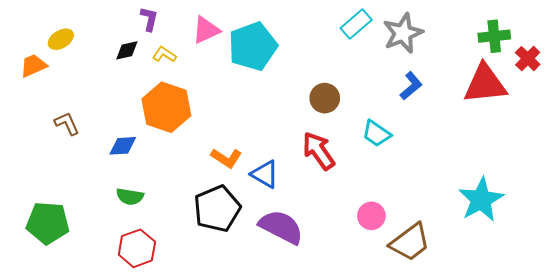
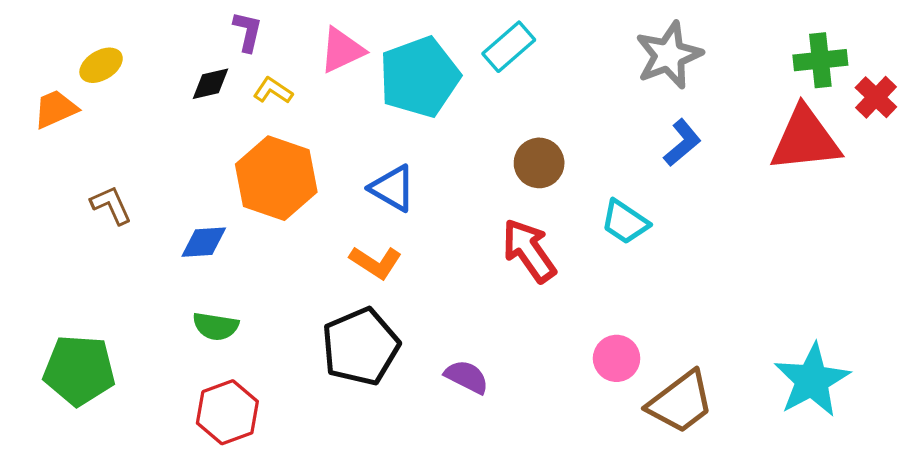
cyan rectangle: (356, 24) -> (509, 47), moved
blue triangle: (265, 174) -> (392, 188), moved
cyan star: (481, 200) -> (812, 380), moved
purple semicircle: (281, 227) -> (467, 377), size x0.6

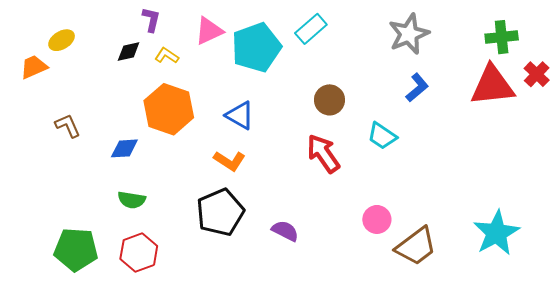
red cross: (876, 97) -> (537, 74), moved
green pentagon: (79, 370) -> (76, 249), moved

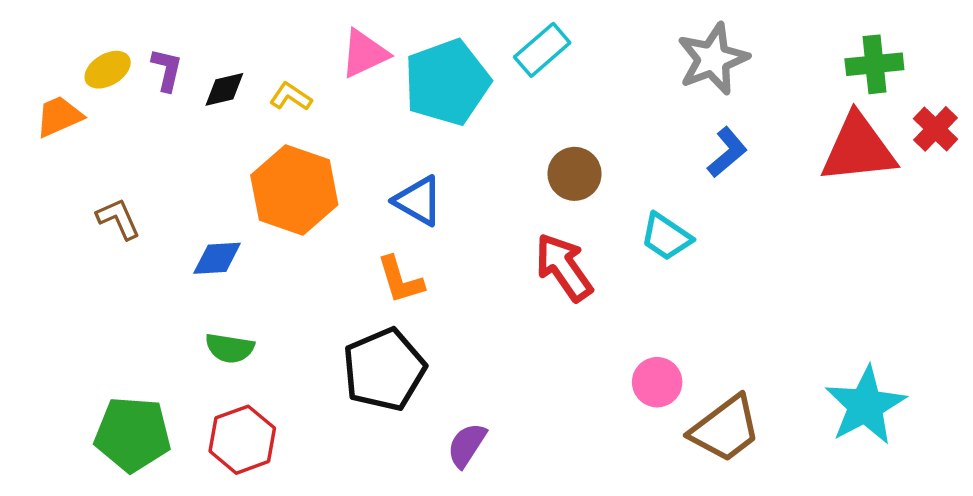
purple L-shape: (151, 20) -> (167, 70), moved
orange L-shape: (230, 161) -> (400, 280), turned 40
purple semicircle: (285, 231) -> (467, 445), moved, turned -84

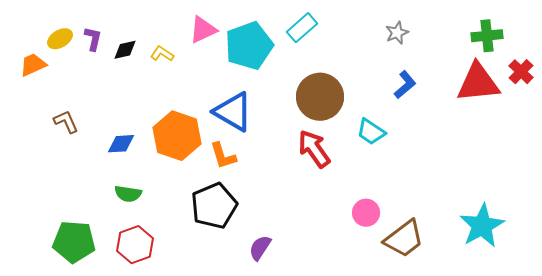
gray star: (713, 59) -> (397, 33), size x0.6
brown circle: (575, 174) -> (320, 97), size x1.6
orange hexagon: (294, 190) -> (177, 136), moved
blue triangle: (418, 201) -> (233, 112), size x1.4

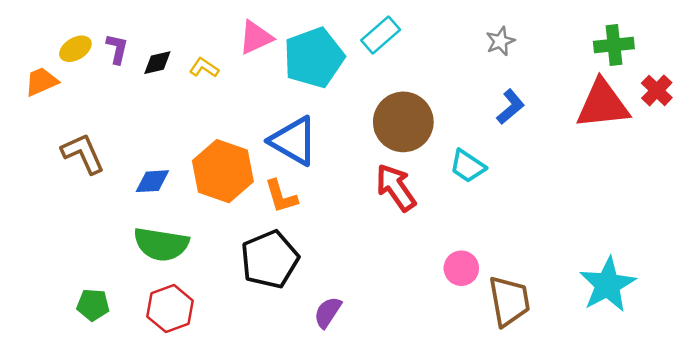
brown L-shape: (66, 122) -> (83, 153), size x1.4
green semicircle: (128, 194) -> (161, 244), size x1.6
brown trapezoid: (404, 239) -> (509, 301), turned -63
green pentagon: (74, 242) -> (93, 305), size x0.6

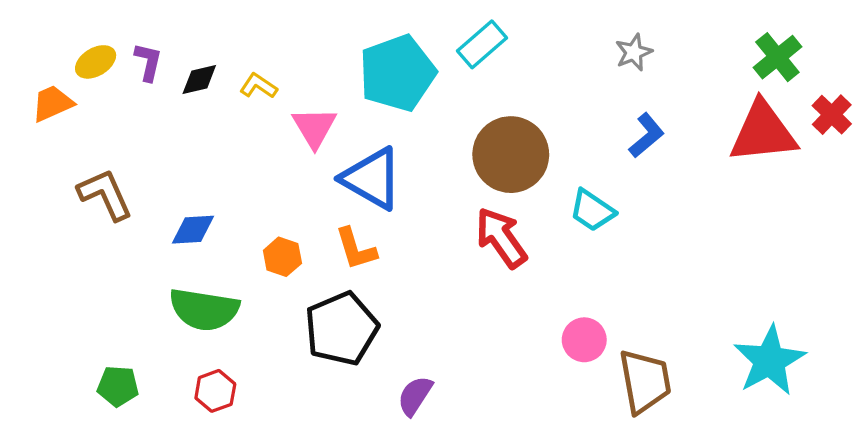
pink triangle: (256, 37) -> (314, 127), moved, turned -36
green cross: (614, 45) -> (777, 57), turned -33
orange hexagon: (223, 171) -> (282, 257), moved, size x0.5
red hexagon: (170, 309) -> (215, 391), size x0.7

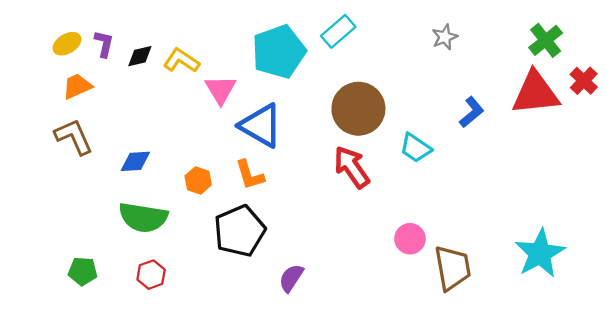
yellow L-shape: (258, 86) -> (181, 61), size x1.4
orange trapezoid: (52, 103) -> (77, 86), moved
blue L-shape: (646, 135) -> (472, 112), moved

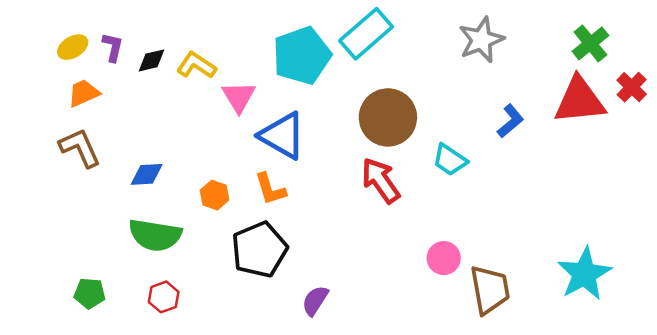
cyan rectangle: (338, 31) -> (366, 34), size x1.4
gray star: (445, 37) -> (481, 40), size x1.6

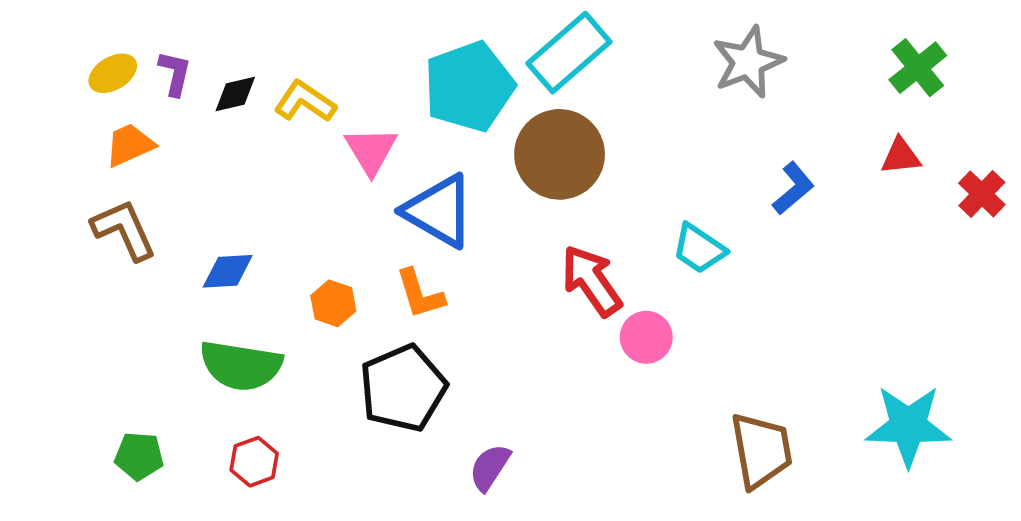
red cross: (632, 87) -> (982, 194), moved
red triangle: (580, 100) -> (901, 156), size x0.5
brown circle: (388, 117) -> (560, 154), moved
pink circle: (444, 258) -> (646, 337), moved
cyan star: (584, 274) -> (908, 426), turned 30

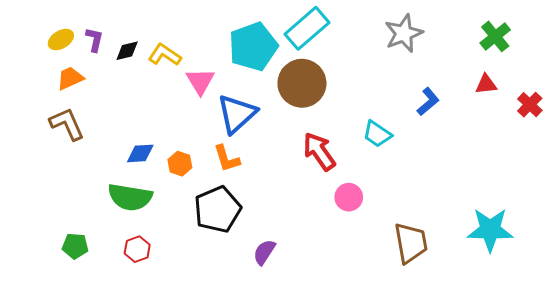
blue triangle: (439, 211) -> (237, 114), turned 48
blue diamond: (228, 271) -> (140, 153), moved
pink circle: (646, 337) -> (349, 197), moved

